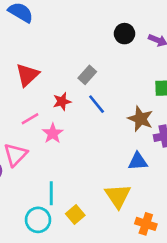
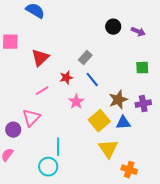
brown star: (140, 119) -> (118, 100), moved, turned 30
pink star: (53, 133) -> (76, 102), moved
yellow square: (75, 215) -> (99, 121), moved, size x1.5

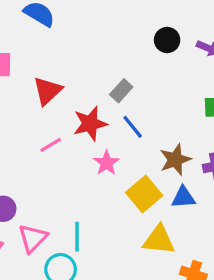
red star: (66, 78) -> (90, 124), size x1.5
pink triangle: (31, 118) -> (33, 238), moved
yellow triangle: (108, 149) -> (159, 240), turned -50

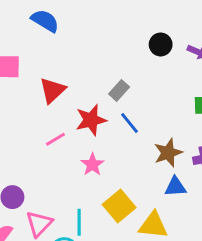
pink star: (106, 163) -> (92, 164), moved
yellow square: (144, 194) -> (119, 206), moved

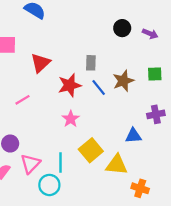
gray rectangle: (119, 90) -> (91, 63), turned -40
pink line: (55, 139) -> (22, 100), moved
brown star: (168, 153) -> (123, 81), moved

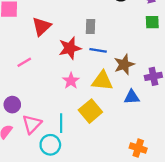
green square: (155, 74) -> (152, 22), moved
brown star: (123, 81) -> (124, 64), moved
blue line: (99, 87) -> (98, 50), turned -42
yellow triangle: (117, 165) -> (102, 81), moved

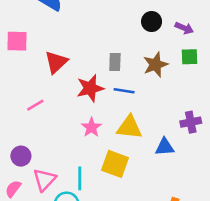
brown star: (124, 64) -> (155, 65), moved
yellow square: (90, 111) -> (115, 164), turned -30

